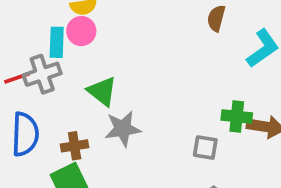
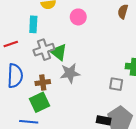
pink circle: (81, 31) -> (78, 17), moved
gray cross: (42, 74) -> (44, 50), moved

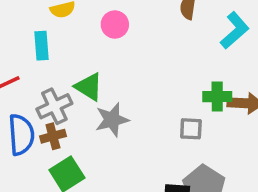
gray cross: (44, 50) -> (54, 106), moved
brown cross: (43, 82) -> (53, 136), moved

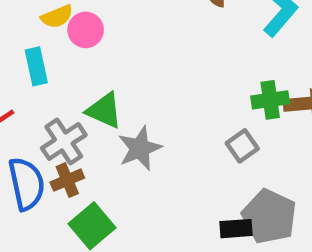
pink circle: (115, 25) -> (86, 30), moved
gray square: (191, 129) -> (242, 146), turned -30

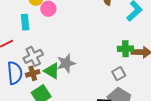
green triangle: (104, 110) -> (52, 71), moved
gray square: (242, 146) -> (119, 74), moved

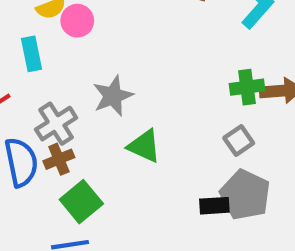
gray star: (66, 63) -> (113, 96), moved
green triangle: (52, 71) -> (144, 146), moved

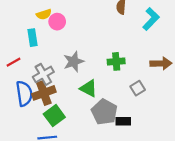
green cross: (247, 87) -> (116, 61), moved
brown cross: (59, 159) -> (44, 93), size x1.5
gray pentagon: (245, 195) -> (104, 112), moved

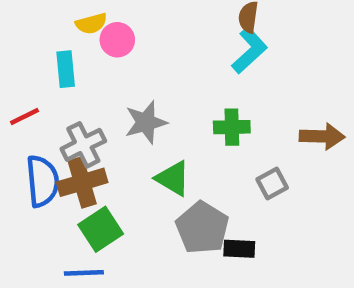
cyan L-shape: (151, 19) -> (250, 50), moved

